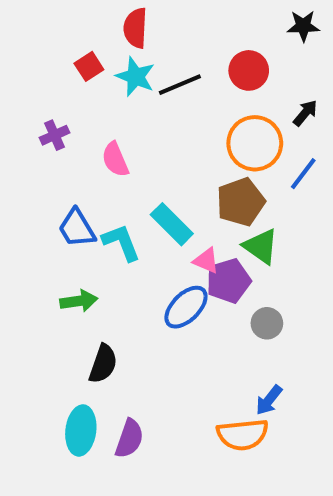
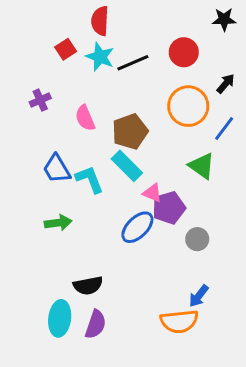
brown pentagon: (241, 202) -> (130, 131), moved
green triangle: (261, 246) -> (202, 166), moved
black semicircle: (103, 364) -> (88, 286), moved, turned 60

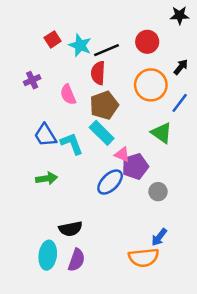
red semicircle: (100, 21) -> (98, 73), moved

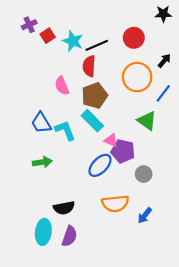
purple cross: (32, 80) -> (29, 25), moved
purple pentagon: (135, 166) -> (123, 151), turned 30
orange semicircle: (144, 258) -> (115, 204), moved

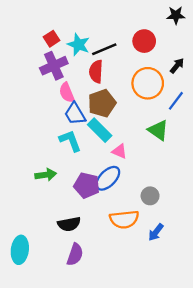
purple cross: (29, 25) -> (54, 66), moved, size x1.6
blue trapezoid: (41, 123) -> (75, 114), moved
purple pentagon: (123, 151) -> (87, 185), moved
gray circle: (144, 174) -> (150, 196), moved
cyan ellipse: (43, 232) -> (20, 250), moved

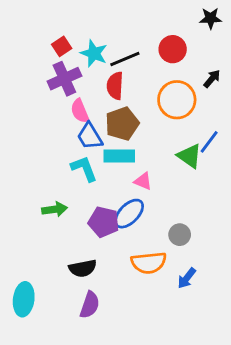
blue line: (176, 101) -> (209, 142), moved
cyan rectangle: (100, 130) -> (119, 156), turned -45

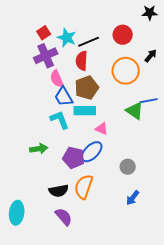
blue line: (209, 142) -> (149, 101), turned 42
orange semicircle: (149, 263) -> (84, 187), moved, turned 115
purple semicircle: (90, 305) -> (64, 217), turned -60

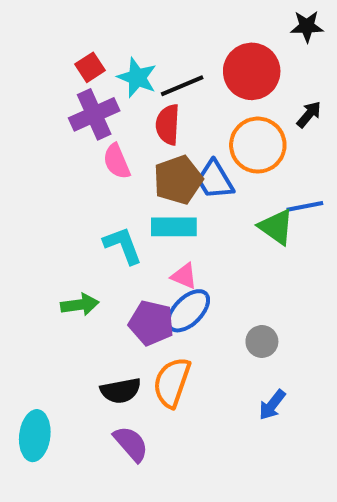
red circle: (123, 35) -> (252, 71), size x1.4
blue trapezoid: (64, 97) -> (215, 180), moved
pink triangle: (102, 129) -> (184, 276), moved

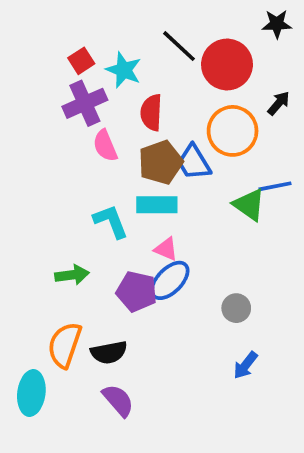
black line: (182, 86) -> (179, 46), moved, turned 66
orange semicircle: (172, 382) -> (65, 345), moved

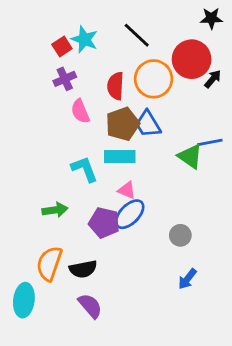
red circle: (227, 65) -> (192, 59), moved
cyan star: (124, 70) -> (84, 39), moved
purple cross: (85, 103) -> (65, 79), size x0.7
orange circle: (233, 131) -> (154, 79), moved

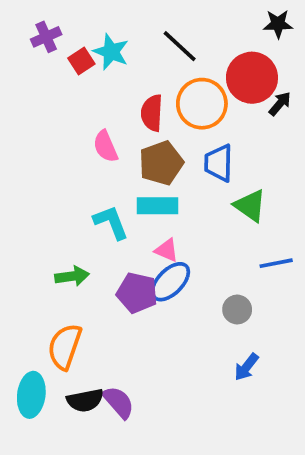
purple cross: (65, 79) -> (46, 37), moved
blue trapezoid: (148, 124) -> (219, 163), moved, turned 32
blue line: (210, 142) -> (276, 263), moved
black semicircle: (83, 269) -> (85, 400), moved

